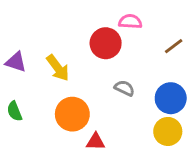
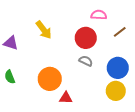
pink semicircle: (130, 22) -> (99, 15), moved
red circle: (106, 43) -> (86, 38), moved
yellow arrow: (58, 68) -> (44, 30), moved

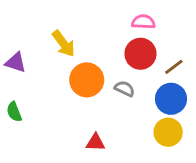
brown line: (120, 32) -> (174, 67), moved
red circle: (86, 38) -> (140, 54), moved
orange circle: (50, 79) -> (87, 80), moved

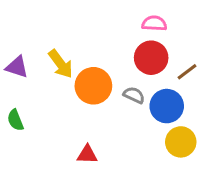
yellow arrow: (64, 44) -> (61, 64), moved
blue circle: (171, 99) -> (167, 106), moved
red triangle: (95, 142) -> (87, 154), moved

